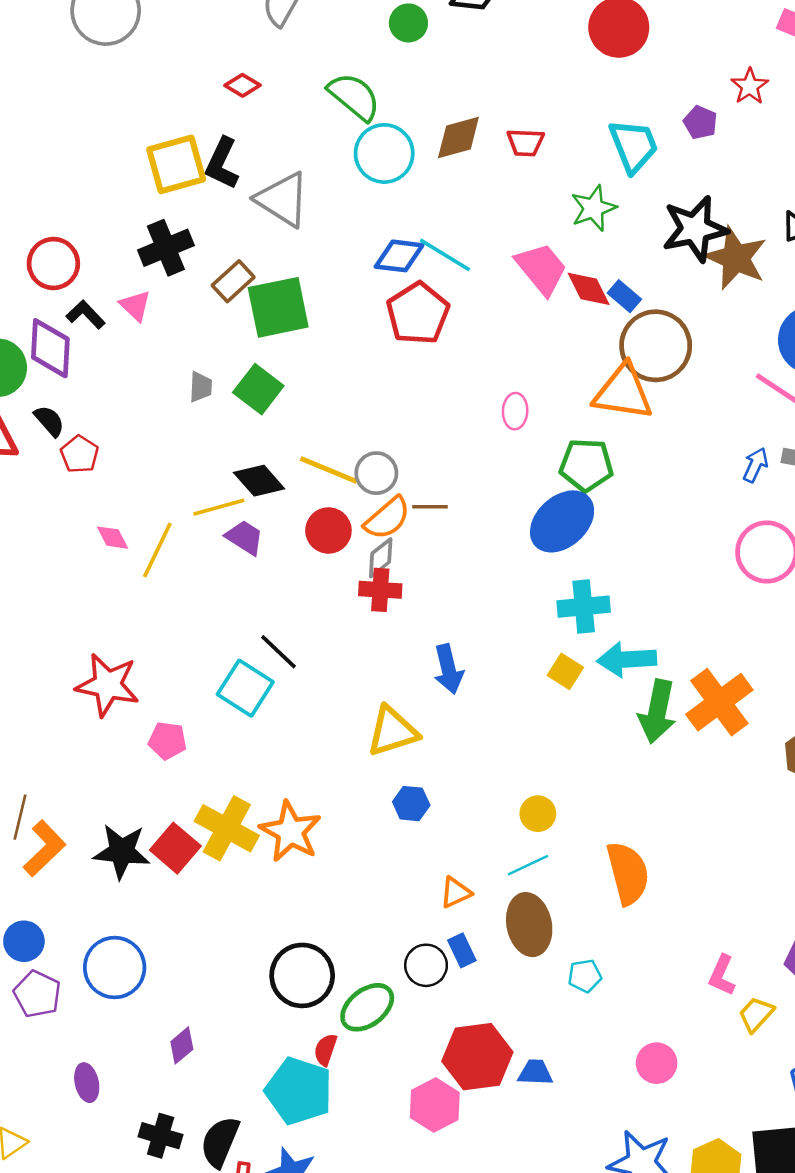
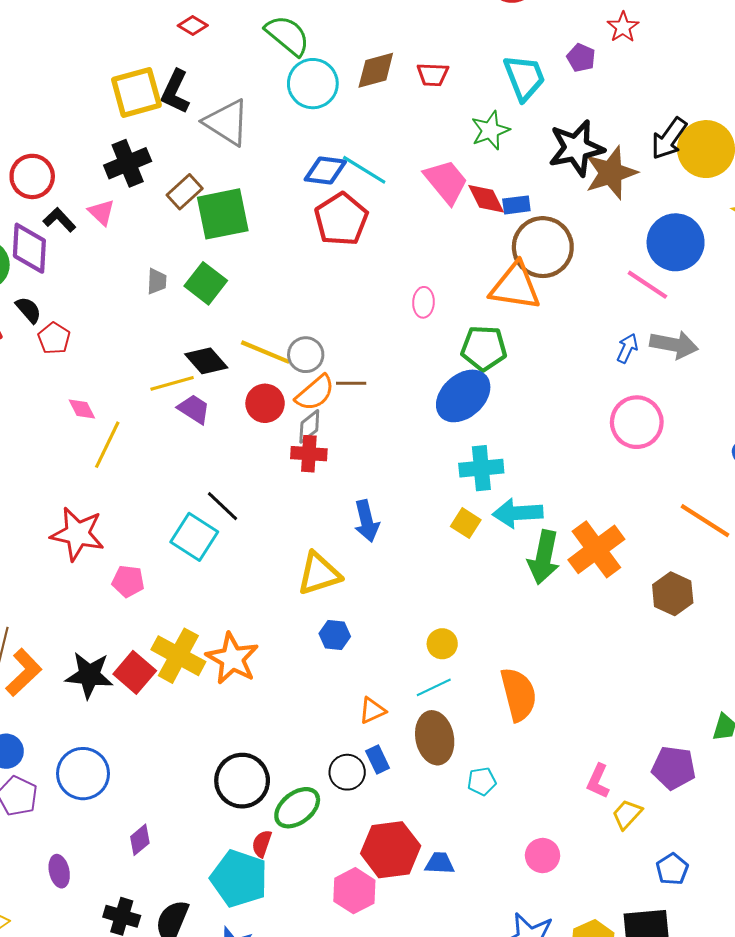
brown star: (736, 258) -> (611, 173), turned 30
blue rectangle: (624, 296) -> (516, 205), turned -48
yellow line: (157, 550) -> (107, 445), moved

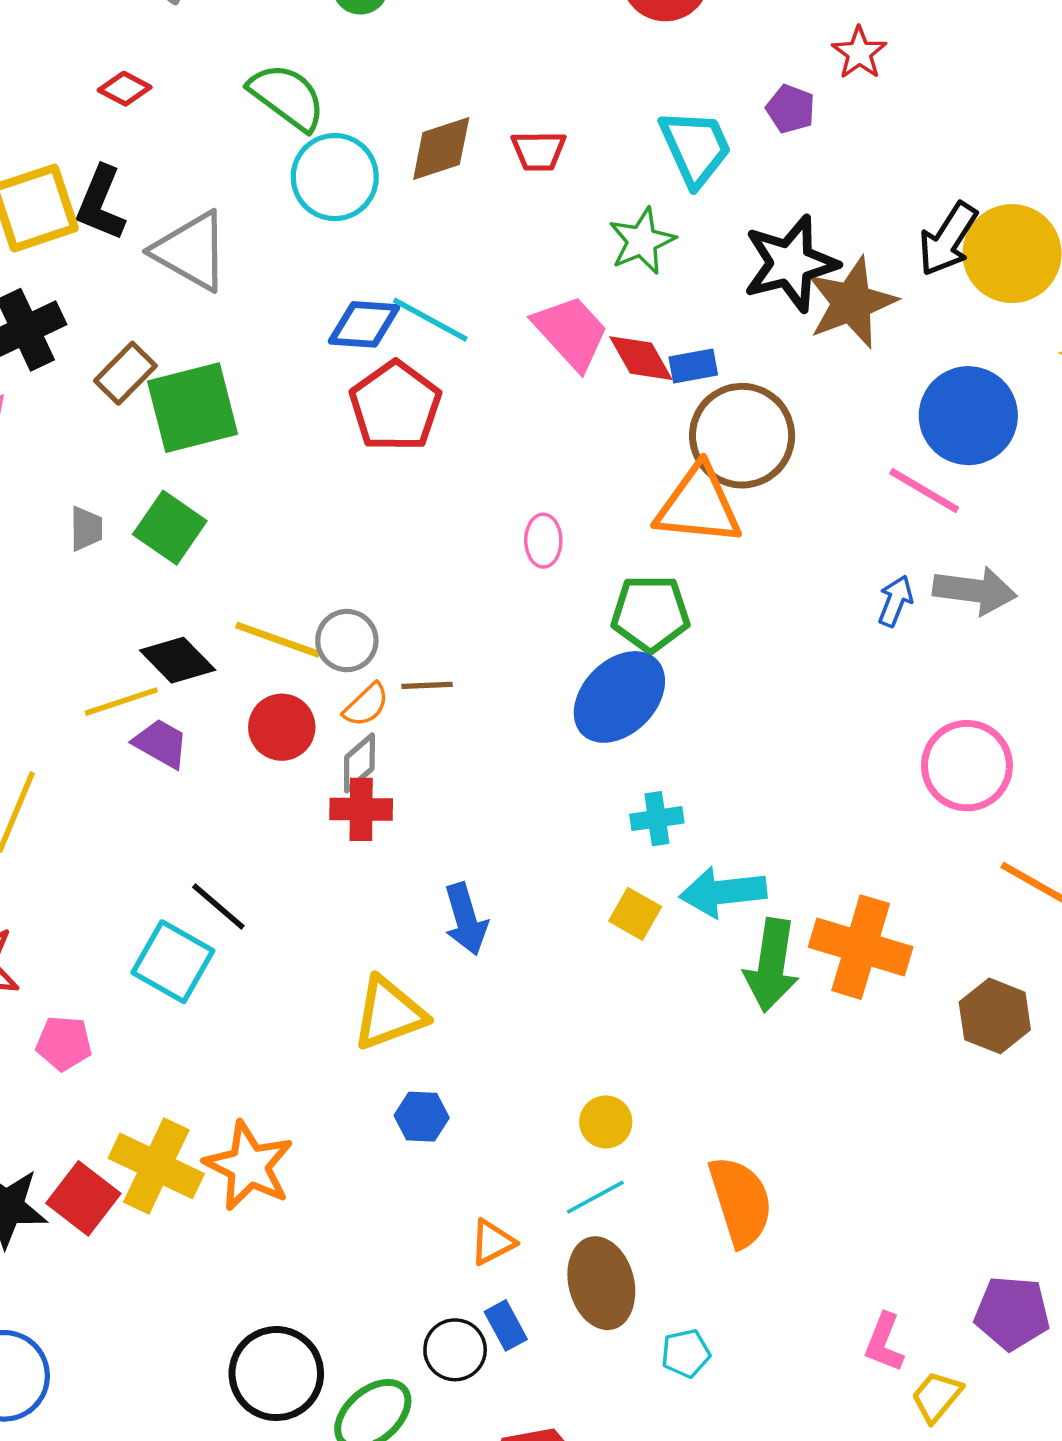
orange semicircle: (315, 393) -> (366, 705), size x0.7
pink circle: (637, 422) -> (967, 766), moved
cyan cross: (481, 468) -> (657, 819), size x0.7
orange cross: (596, 549) -> (861, 947), turned -34

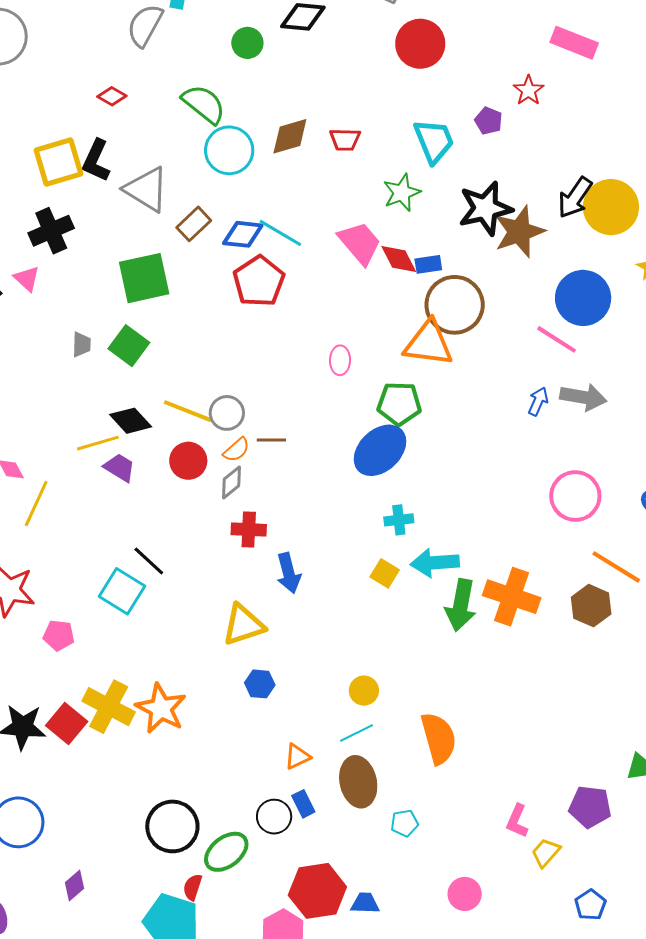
brown rectangle: (125, 373) -> (194, 224), moved
red cross: (361, 809) -> (249, 530), moved
brown hexagon: (995, 1016) -> (591, 606), moved

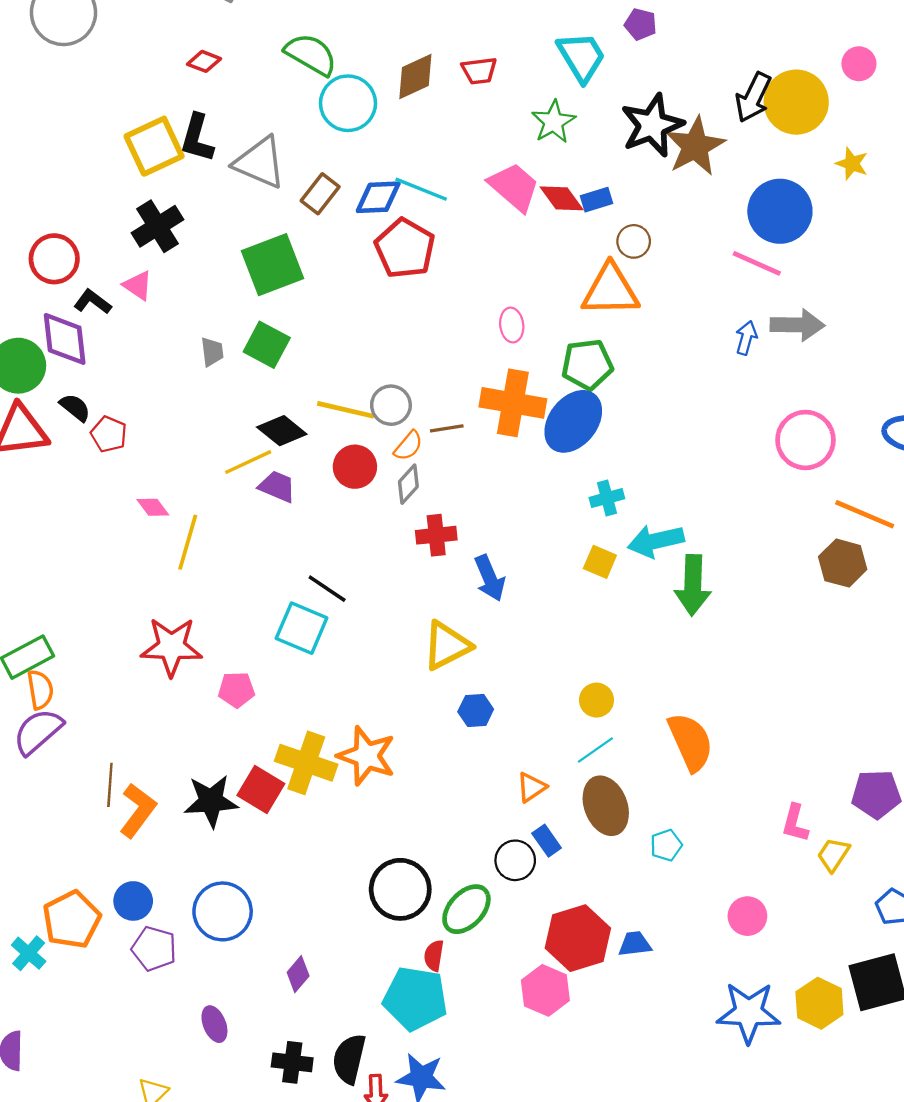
brown circle: (455, 305) -> (634, 241), size x0.5
orange cross: (512, 597) -> (513, 403), moved

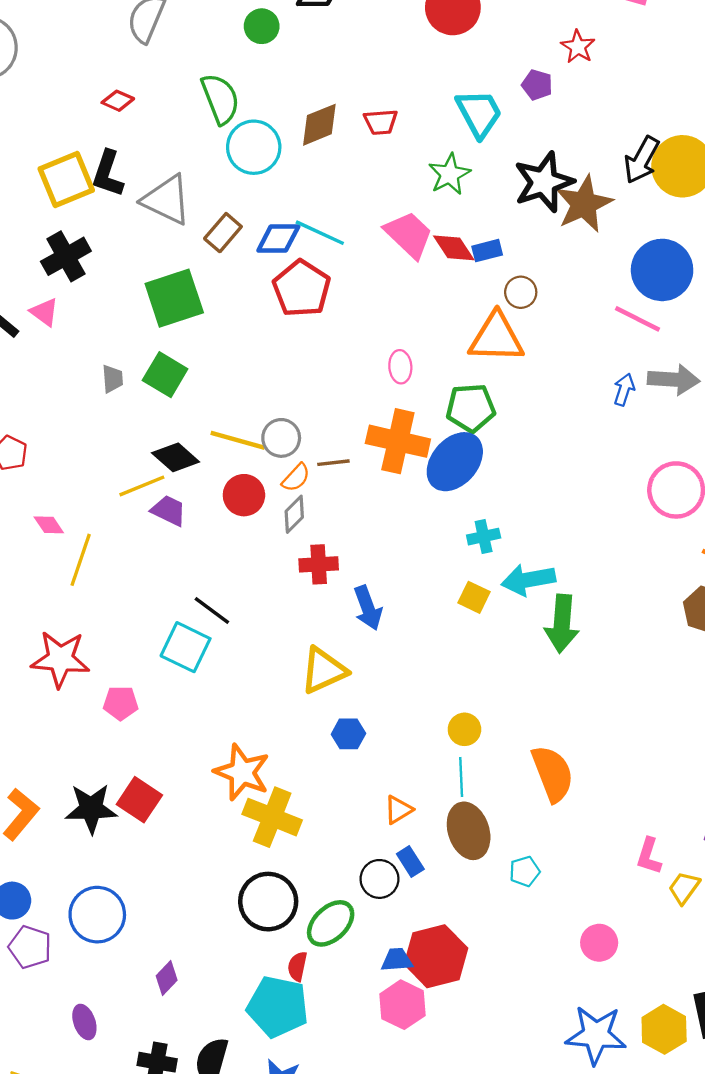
green semicircle: (311, 54) -> (220, 99), turned 36
cyan line: (595, 750) -> (461, 777), turned -60
yellow cross: (306, 763) -> (272, 817), moved
blue trapezoid: (635, 944) -> (397, 960), moved

